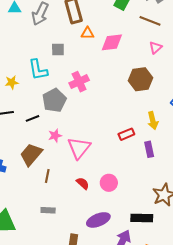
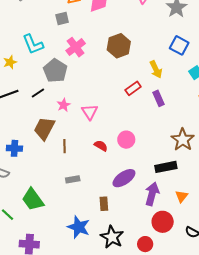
gray square: (58, 49) -> (62, 19), moved
brown hexagon: (141, 79) -> (119, 46), moved
pink triangle: (79, 148) -> (90, 112), size x0.7

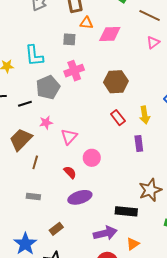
red rectangle: (133, 88) -> (118, 118), moved, turned 70
pink circle: (126, 140) -> (92, 158), moved
purple ellipse: (124, 178) -> (80, 197), moved
purple arrow: (152, 194) -> (105, 233), turned 45
brown rectangle: (104, 204) -> (56, 229), turned 40

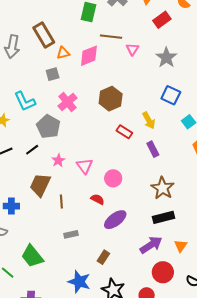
brown line: (150, 15) -> (111, 37), moved
brown star: (150, 190) -> (163, 188), moved

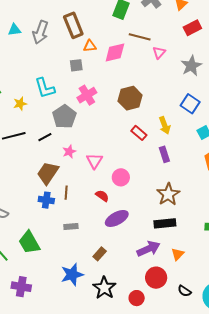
blue cross: (11, 206) -> (46, 200), moved
blue star: (79, 282) -> (72, 274), turned 30

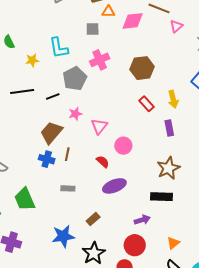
purple arrow: (148, 249) -> (142, 220), size x0.7
orange triangle: (178, 254) -> (173, 243), moved
red circle: (156, 278) -> (135, 245), moved

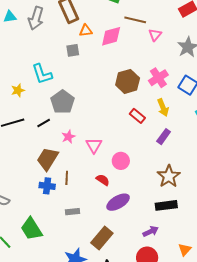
pink cross: (100, 60) -> (158, 78), moved
purple rectangle: (169, 128) -> (164, 137), turned 56
brown rectangle: (93, 219) -> (102, 238), size x1.6

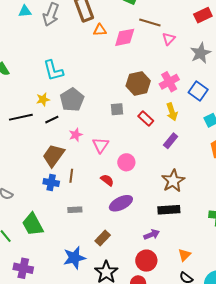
gray square: (73, 50) -> (117, 109), moved
yellow star: (18, 90) -> (43, 99), moved
brown rectangle: (102, 238) -> (103, 238), size x0.7

